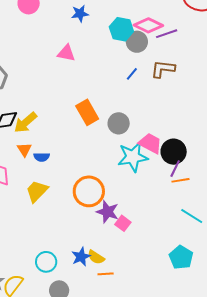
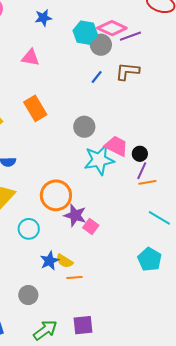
orange rectangle: (87, 112) -> (35, 108), moved
black circle: (174, 152) -> (140, 154), size x0.6
cyan circle: (46, 262) -> (29, 229), moved

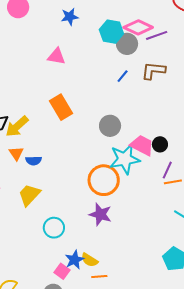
black circle: (140, 154) -> (160, 144), moved
orange circle: (56, 195) -> (104, 180), moved
pink square: (91, 227) -> (62, 271), moved

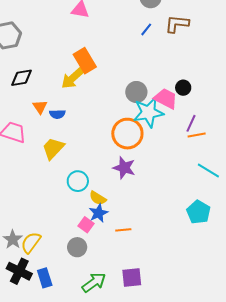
yellow arrow: (17, 126) -> (73, 78), moved
gray circle: (110, 126) -> (136, 92), moved
black circle: (160, 144) -> (183, 88), moved
yellow semicircle: (90, 260) -> (98, 198), moved

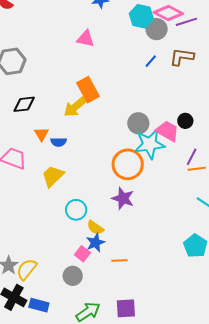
blue rectangle: (45, 278) -> (39, 305), turned -60

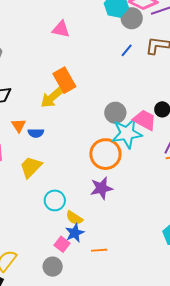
purple star: (123, 198) -> (101, 188), turned -30

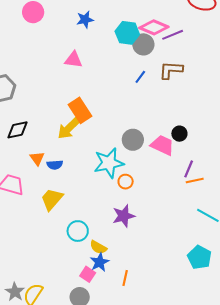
cyan star: (127, 133) -> (109, 163), moved
orange circle: (105, 154) -> (126, 182), size x0.5
orange line: (99, 250) -> (125, 278), turned -70

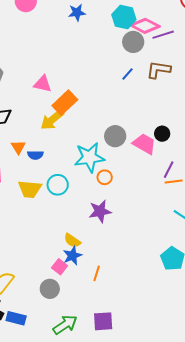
cyan hexagon: (127, 33) -> (124, 17), moved
pink triangle: (73, 60) -> (43, 84), moved
orange rectangle: (80, 110) -> (65, 103), turned 75
yellow trapezoid: (52, 199) -> (30, 189), turned -130
cyan circle: (78, 231) -> (58, 185), moved

